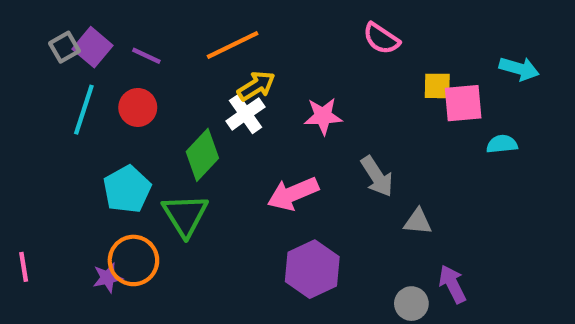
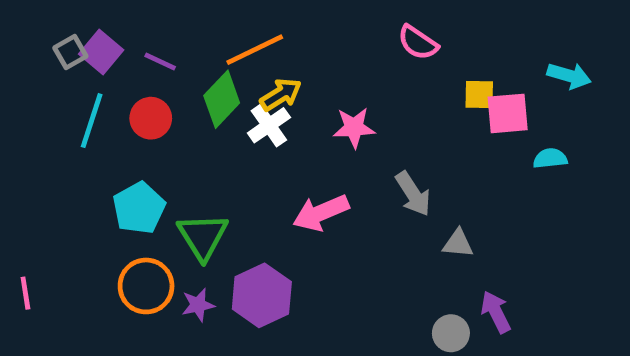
green diamond: (202, 155) -> (222, 99), moved
purple hexagon: (312, 269) -> (262, 295), moved
purple star: (108, 278) -> (198, 305), moved

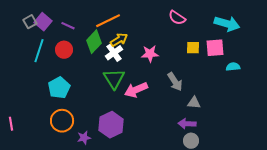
cyan arrow: (569, 76) -> (227, 24), moved, size x1.4
yellow square: (479, 95) -> (193, 48), moved
green triangle: (203, 236) -> (114, 79), moved
purple star: (198, 305) -> (84, 138), moved
purple arrow: (496, 312) -> (187, 124), moved, turned -60

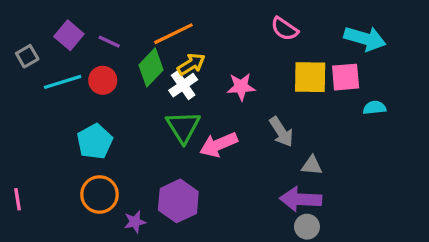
gray square: (30, 22) -> (27, 56), moved
yellow square: (193, 48) -> (310, 77), size x1.6
cyan line: (39, 51) -> (63, 82), turned 55
purple arrow: (187, 124) -> (301, 199), size x1.4

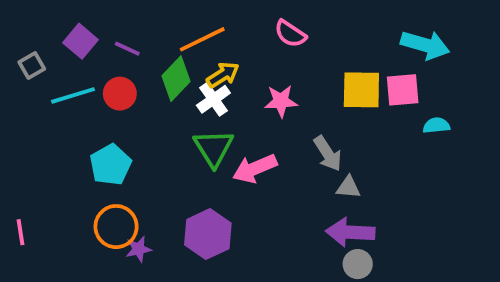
pink semicircle: (284, 29) -> (290, 34), moved
gray triangle: (312, 166) -> (348, 187), moved
purple star: (135, 222) -> (139, 249), moved

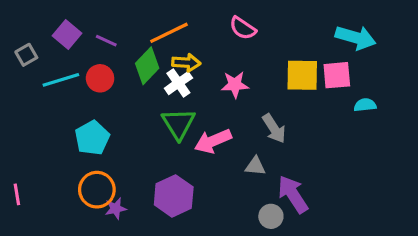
yellow arrow: (223, 75) -> (186, 63), turned 36
gray triangle: (348, 187) -> (255, 166), moved
purple arrow: (350, 232) -> (293, 194), turned 54
gray circle: (358, 264) -> (271, 216), moved

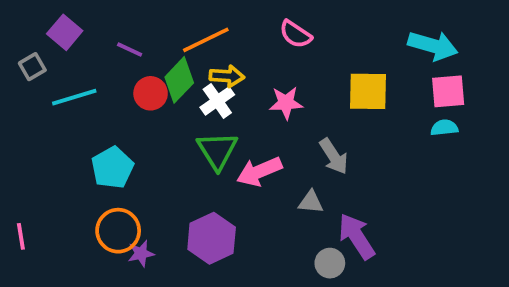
purple square: (67, 34) -> (65, 32), moved
pink square: (337, 75) -> (448, 91), moved
red circle: (100, 78) -> (151, 93), moved

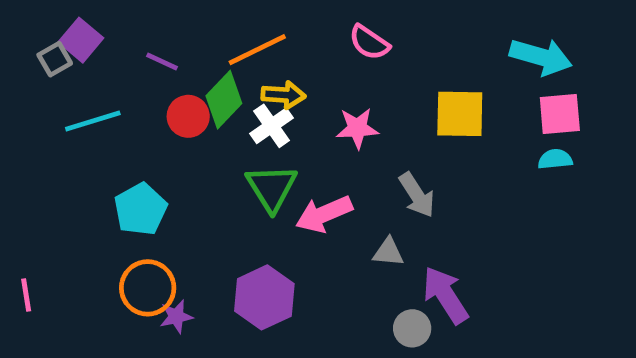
gray square: (32, 67) -> (55, 59), moved

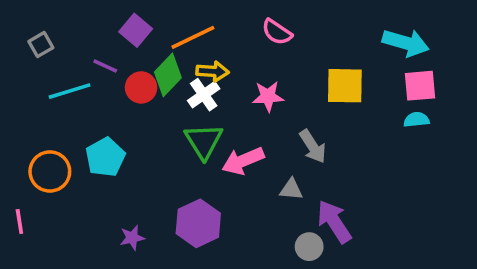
purple square: (81, 40) -> (136, 30), moved
purple line: (162, 62) -> (105, 66), moved
orange circle: (148, 288) -> (50, 171), moved

